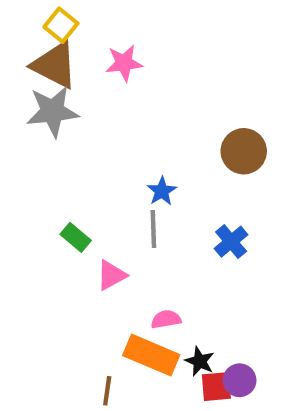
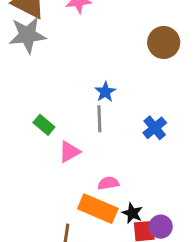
brown circle: (244, 151) -> (164, 42), moved

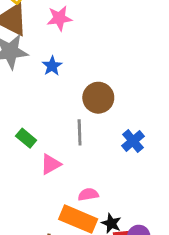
brown circle: (164, 42) -> (98, 98), moved
blue star: (105, 92) -> (52, 66), moved

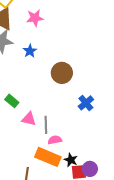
gray line: (80, 132) -> (46, 125), moved
pink triangle: (51, 164) -> (29, 119), turned 42

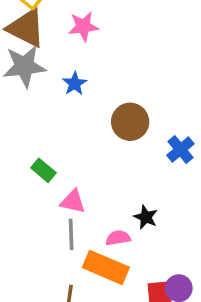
blue cross: (86, 103) -> (180, 149), moved
gray line: (46, 125) -> (71, 234), moved
black star: (71, 160) -> (146, 217), moved

